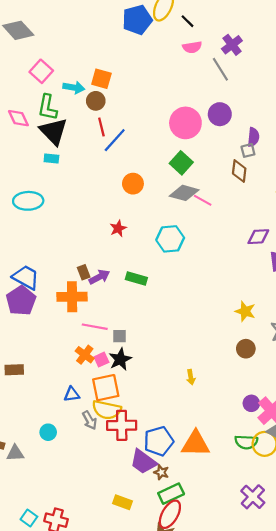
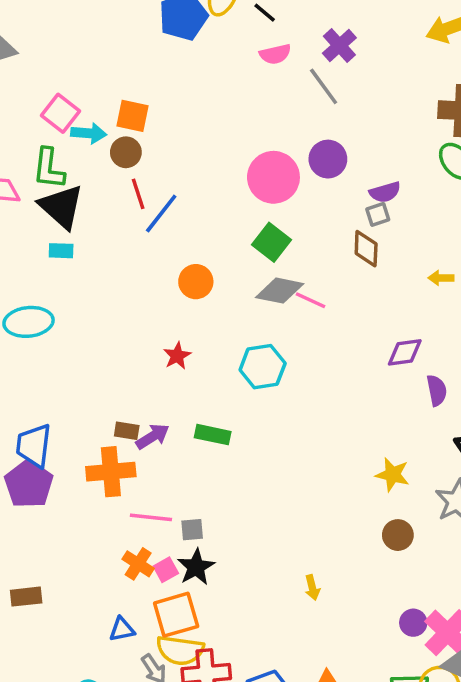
pink square: (41, 71) -> (61, 113), moved
purple semicircle: (253, 137) -> (385, 192), turned 72
brown rectangle: (84, 272) -> (127, 431), turned -56
blue trapezoid: (26, 277) -> (34, 446), turned -108

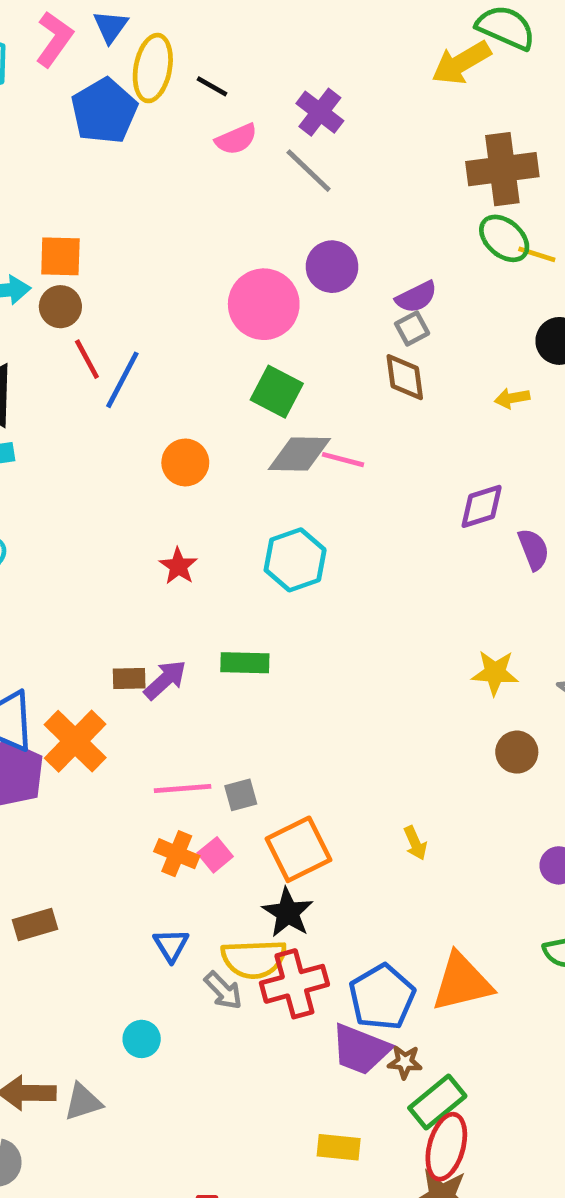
orange cross: (111, 472) -> (75, 741), moved, turned -30
black star: (196, 567) -> (288, 913), moved
orange square: (176, 615) -> (298, 849), moved
blue triangle: (122, 629) -> (171, 945), turned -40

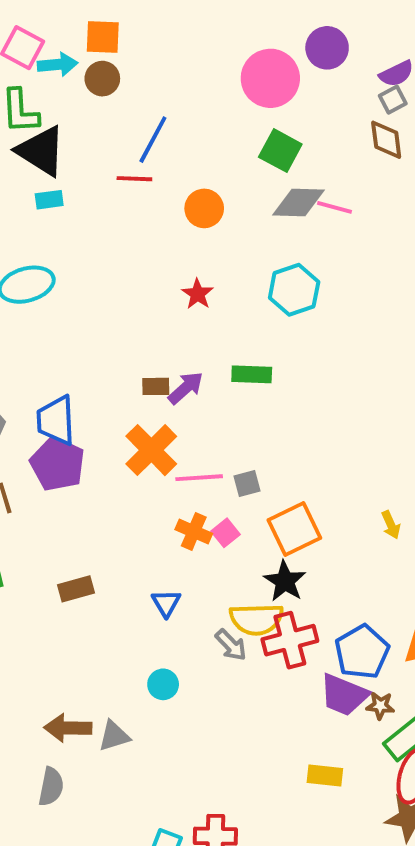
red line: (87, 359) -> (134, 179), moved, turned -60
orange cross: (75, 741) -> (151, 450), moved
blue triangle: (171, 945) -> (166, 603), moved

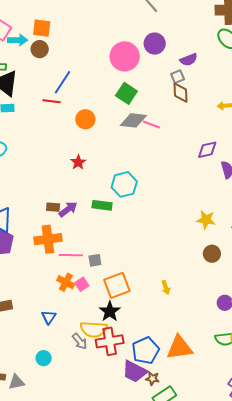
gray square: (393, 100) -> (178, 77), moved
cyan hexagon: (294, 290) -> (124, 184), moved
orange cross: (151, 450) -> (48, 239), turned 32

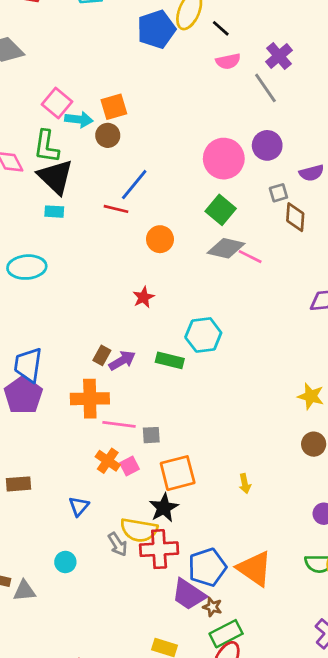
orange square: (42, 28) -> (114, 107), turned -30
gray square: (178, 77) -> (278, 193), moved
brown rectangle: (53, 207) -> (102, 355), turned -72
orange triangle: (180, 348) -> (255, 569), turned 36

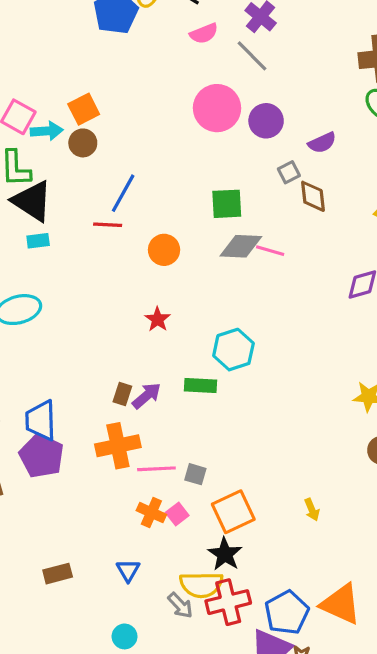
pink circle: (224, 159) -> (217, 108), moved
green square: (221, 210) -> (227, 204), turned -32
gray square: (151, 435) -> (195, 474), turned 30
brown rectangle: (19, 484) -> (58, 574), moved

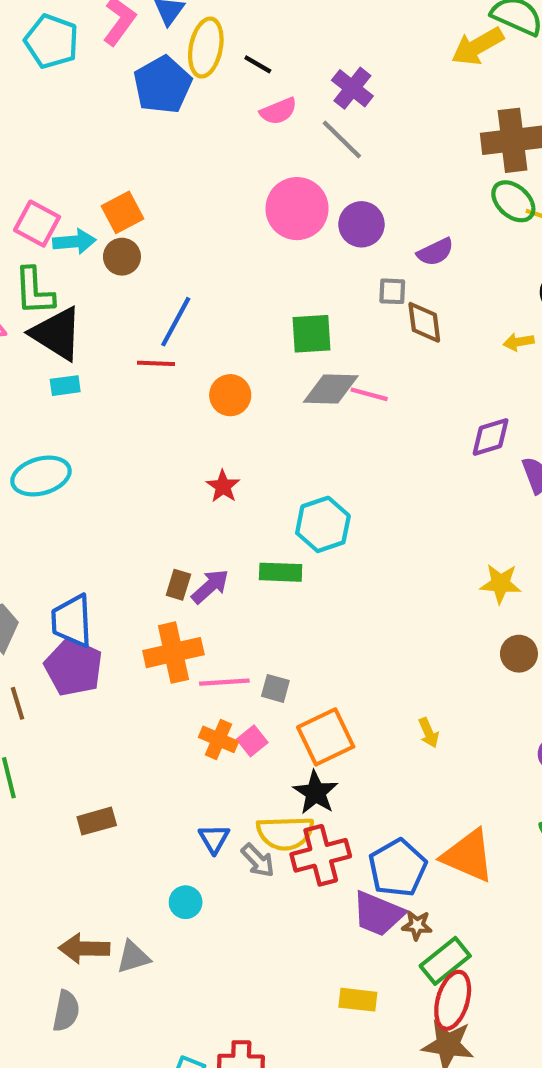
gray square: (289, 172) -> (392, 291), turned 30
blue triangle: (128, 570) -> (214, 839), moved

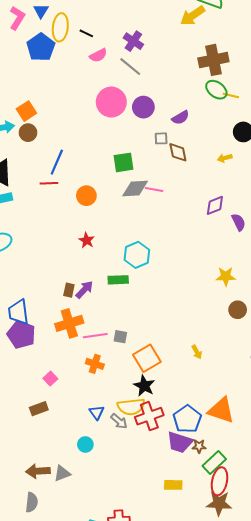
pink square: (252, 741) -> (50, 379), moved

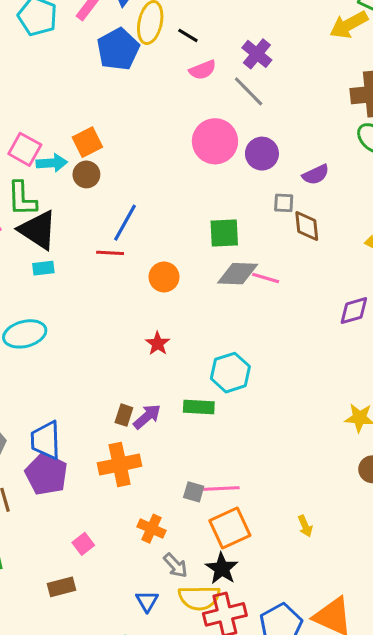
pink line: (95, 336) -> (221, 489), moved
gray arrow: (119, 421) -> (175, 565), moved

